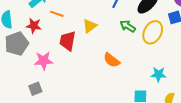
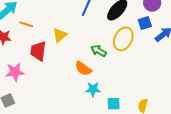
green arrow: (128, 26) -> (99, 51), moved
cyan star: (158, 74) -> (93, 89), moved

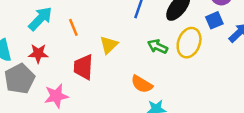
orange line: (26, 24) -> (73, 27), moved, turned 56
green arrow: (99, 51) -> (158, 46), moved

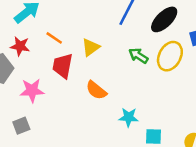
orange line: (73, 27) -> (54, 38), moved, turned -42
orange semicircle: (142, 84) -> (96, 90), moved

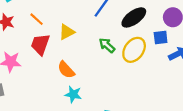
cyan star: (129, 117) -> (73, 94), moved

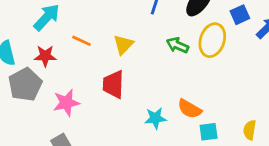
red trapezoid: (40, 44) -> (113, 84), moved
orange semicircle: (66, 70) -> (190, 109), moved

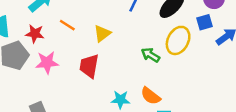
green arrow: (177, 45) -> (150, 55), moved
pink star: (66, 103) -> (47, 63), moved

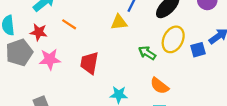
blue square: (204, 22) -> (198, 50), moved
yellow triangle: (102, 33) -> (119, 22), moved, turned 30
orange semicircle: (151, 96) -> (159, 86), moved

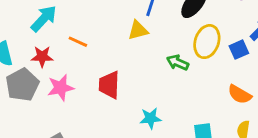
orange semicircle: (159, 86) -> (240, 94), moved

